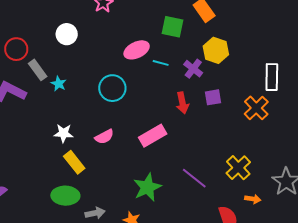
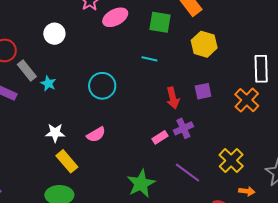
pink ellipse: (137, 50) -> (115, 17), moved
purple cross: (193, 69) -> (183, 128), moved, turned 30
pink rectangle: (153, 136) -> (160, 137), moved, size x0.6

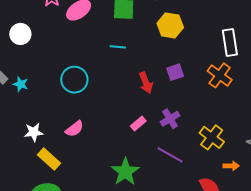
purple cross: (183, 128) -> (170, 119), moved

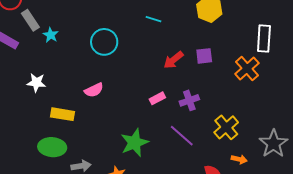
red arrow: (146, 83) -> (173, 60), turned 60
white star: (34, 132) -> (36, 83), moved
yellow rectangle: (49, 159) -> (63, 114), turned -45

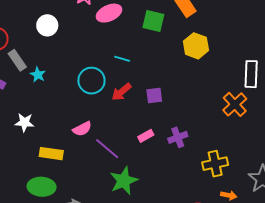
cyan line: (154, 19) -> (122, 59), moved
purple square: (204, 56) -> (154, 96), moved
red arrow: (173, 60) -> (121, 92), moved
yellow cross: (226, 127) -> (215, 164), turned 30
purple line: (182, 136) -> (107, 149), moved

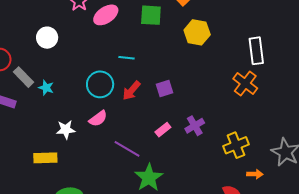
white star: (24, 122) -> (66, 130), moved
pink semicircle: (82, 129) -> (98, 119), moved
yellow rectangle: (51, 154) -> (45, 158), moved

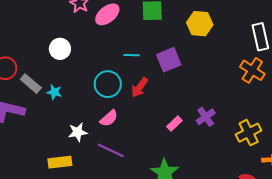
white circle: (47, 38) -> (60, 49), moved
purple square: (164, 88) -> (169, 60), moved, size x1.4
purple line: (127, 149) -> (111, 150), moved

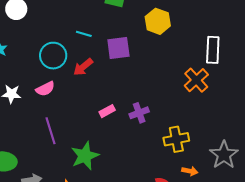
purple line: (111, 150) -> (50, 131), moved, turned 32

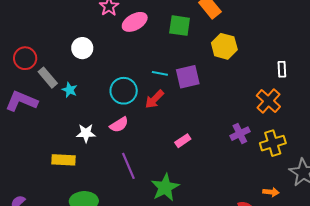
cyan line: (84, 34) -> (160, 73), moved
white rectangle: (213, 50) -> (282, 69), size x0.6
purple cross: (139, 113) -> (240, 134), moved
yellow cross: (176, 139) -> (273, 143), moved

